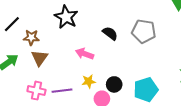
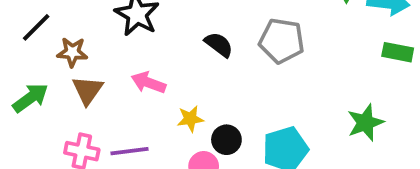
pink arrow: (85, 54) -> (148, 83), moved
yellow star: (89, 81) -> (190, 119), moved

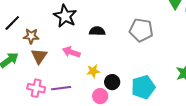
black semicircle: (219, 45) -> (97, 31), moved, turned -35

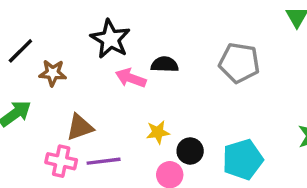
pink arrow: (71, 52) -> (131, 78), moved
brown triangle: (39, 56) -> (80, 127), moved, turned 36

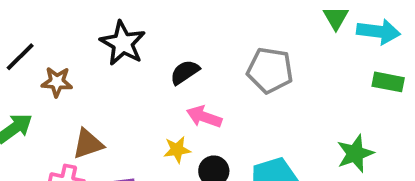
black semicircle: (165, 64) -> (185, 72), turned -36
pink arrow: (131, 78) -> (204, 117), moved

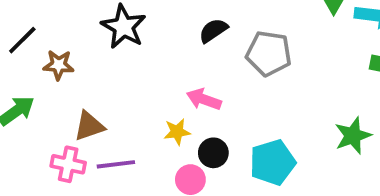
black semicircle: (185, 72) -> (213, 31), moved

